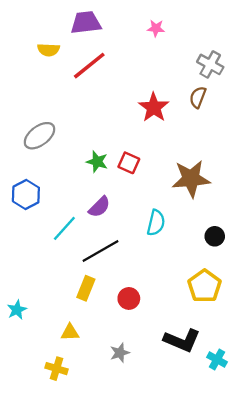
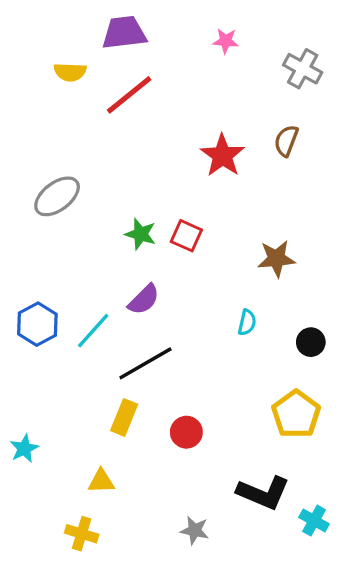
gray cross: (210, 64) -> (303, 69), moved
brown star: (191, 179) -> (276, 259), size x0.7
blue hexagon: (26, 194) -> (37, 324), moved
cyan semicircle: (156, 223) -> (247, 322), moved, size x0.7
gray star: (120, 353) -> (195, 530), moved, turned 30

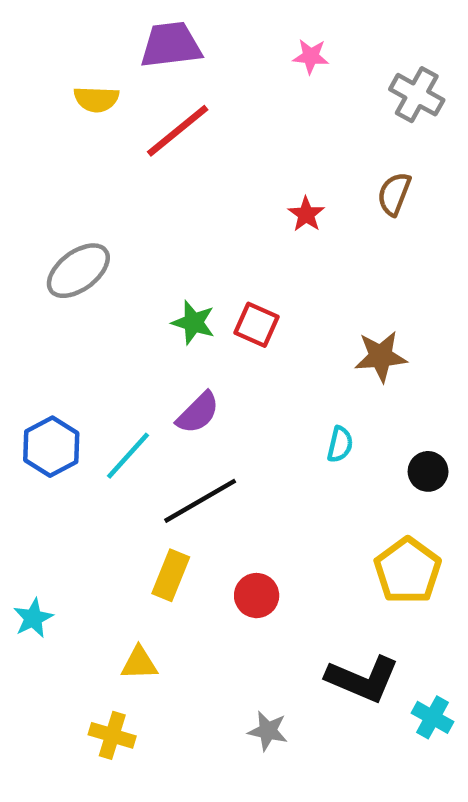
red star: (222, 155) -> (306, 214), size x0.6

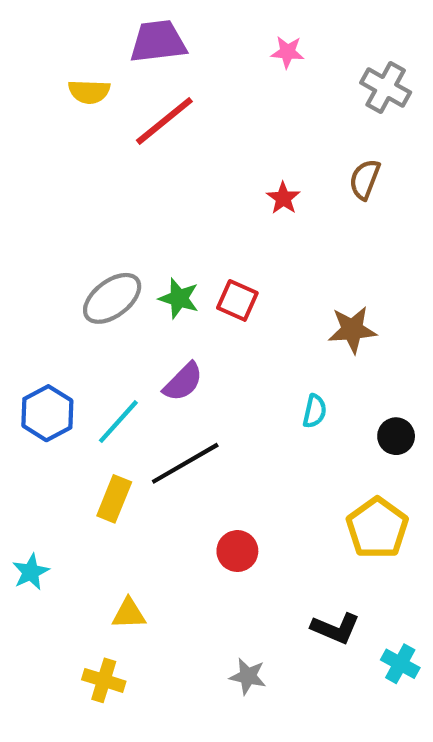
gray ellipse: (78, 271) -> (112, 298), moved
yellow rectangle: (171, 575) -> (114, 499), moved
black L-shape: (363, 679) -> (336, 628), size x0.7

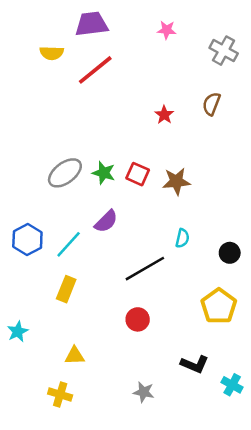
brown star: (352, 330) -> (176, 181), moved
black line: (185, 463) -> (145, 269), moved

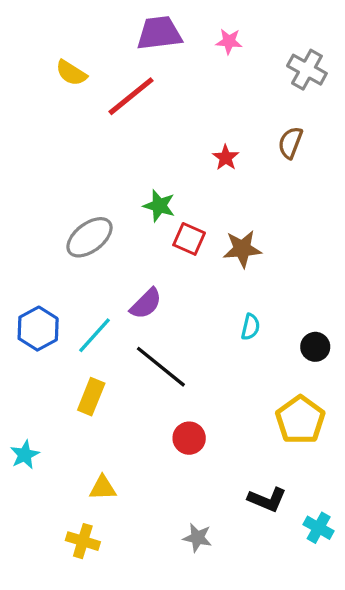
purple trapezoid: (92, 24) -> (159, 33), moved
yellow semicircle: (52, 53) -> (71, 73), turned 30
green star: (104, 173) -> (159, 206), moved
black line: (145, 269) -> (161, 367), moved, turned 69

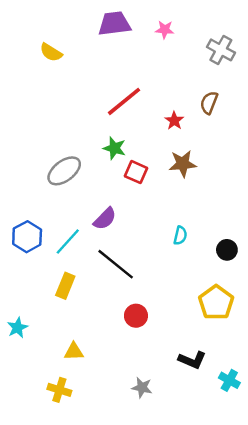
red line: (131, 96) -> (124, 101), moved
red star: (226, 158) -> (174, 121), moved
brown star: (242, 249) -> (183, 164), moved

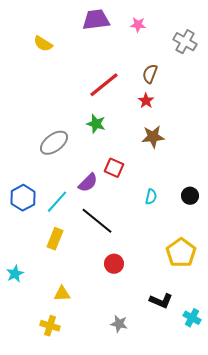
brown semicircle: (209, 103) -> (150, 74), moved
red square: (136, 172) -> (114, 168), moved
black circle: (227, 250) -> (190, 196), moved

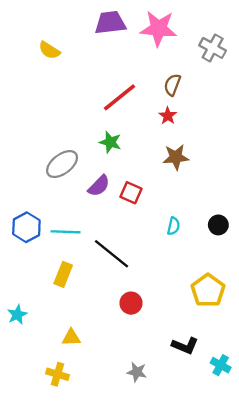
pink star: (138, 25) -> (159, 28), size x2.0
purple semicircle: (88, 183) -> (99, 186), moved
cyan line: (57, 202) -> (65, 232), turned 50

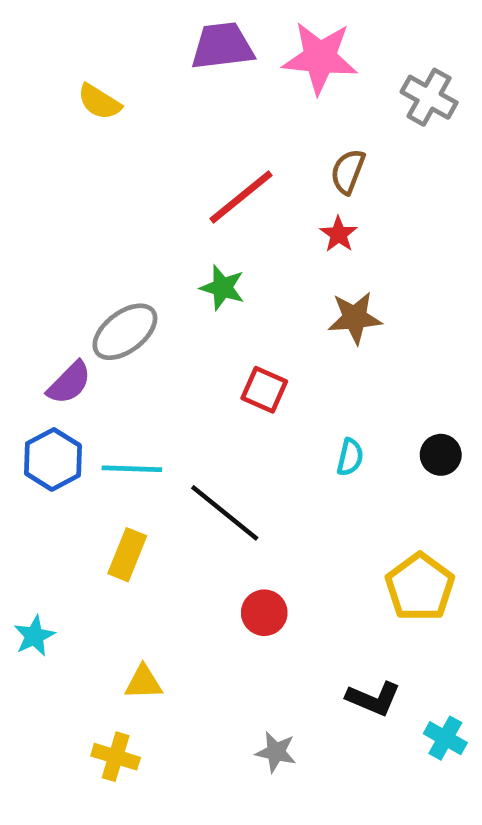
purple semicircle: (99, 186) -> (69, 383), moved

